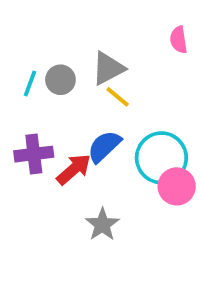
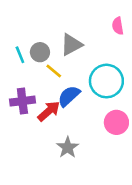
cyan line: (30, 84) -> (20, 55), turned -42
yellow line: (118, 97) -> (54, 71), moved
cyan circle: (161, 158) -> (106, 81), moved

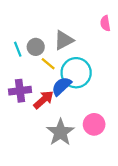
cyan circle: (106, 81) -> (76, 73), moved
pink circle: (116, 122) -> (94, 124), moved
gray star: (68, 147) -> (60, 132), size x1.4

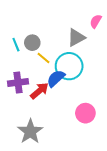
pink semicircle: (105, 23) -> (96, 21), turned 40
gray triangle: (64, 40) -> (76, 38), moved
gray star: (60, 132) -> (30, 132), moved

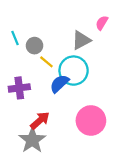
cyan line: (16, 45) -> (15, 38), moved
red arrow: (39, 91) -> (40, 120), moved
pink circle: (85, 113) -> (91, 120), size x1.4

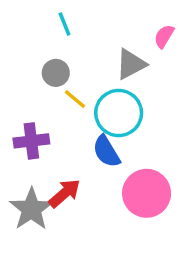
cyan line: (15, 38) -> (65, 24), moved
blue semicircle: (59, 84) -> (106, 151), moved, turned -78
gray star: (32, 140) -> (31, 209), moved

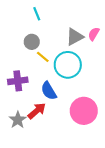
pink semicircle: (164, 36) -> (94, 34), moved
blue semicircle: (106, 151) -> (49, 91), moved
gray star: (31, 209) -> (18, 120), size x0.7

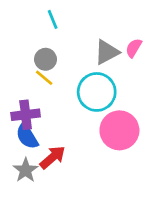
yellow line: (43, 57) -> (44, 78), moved
blue semicircle: (49, 91) -> (27, 136), moved
pink circle: (84, 111) -> (119, 130), moved

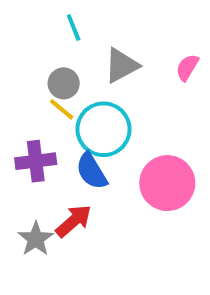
gray triangle: (107, 52) -> (121, 65), moved
cyan circle: (97, 92) -> (104, 129), moved
blue semicircle: (27, 136) -> (92, 171), moved

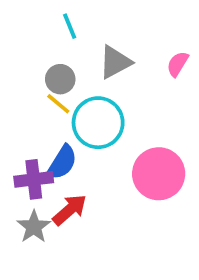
purple cross: (36, 161) -> (34, 179), moved
blue semicircle: (92, 171) -> (62, 162), moved, turned -117

